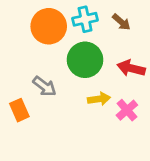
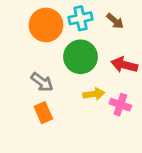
orange rectangle: (19, 110) -> (43, 113), moved
pink cross: (127, 110) -> (120, 105), turned -30

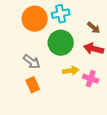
brown arrow: (115, 21) -> (94, 28), moved

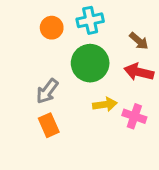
orange circle: (35, 19) -> (52, 28), size x0.6
gray arrow: (32, 62) -> (47, 91), turned 90

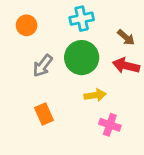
orange circle: (52, 28) -> (27, 25), moved
gray arrow: (47, 91) -> (43, 66), moved
pink cross: (134, 116) -> (110, 125), moved

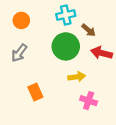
brown arrow: (126, 37) -> (89, 30), moved
gray arrow: (43, 66) -> (19, 53), moved

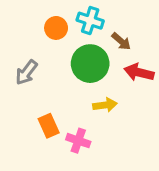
cyan cross: (66, 15) -> (90, 21), turned 30
orange circle: (21, 20) -> (56, 28), moved
pink cross: (89, 101) -> (78, 141), moved

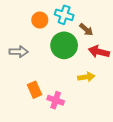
gray arrow: (26, 72) -> (19, 52), turned -126
yellow arrow: (105, 105) -> (86, 77), moved

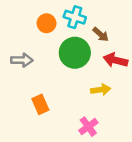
pink cross: (56, 100) -> (88, 127), moved, turned 35

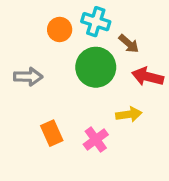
pink cross: (88, 127) -> (96, 140), moved

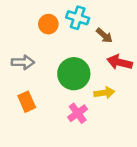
green circle: (96, 67) -> (74, 74), moved
orange rectangle: (52, 133) -> (27, 102), moved

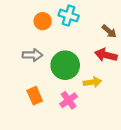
brown arrow: (104, 36) -> (109, 31), moved
gray arrow: (23, 62) -> (32, 55), moved
orange rectangle: (27, 102) -> (35, 96), moved

